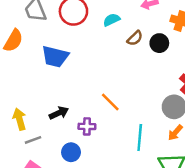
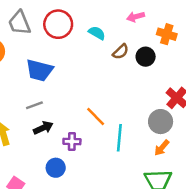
cyan semicircle: (111, 20) -> (97, 33), turned 56
cyan line: (140, 138) -> (119, 138), moved
gray line: (33, 140) -> (34, 105), moved

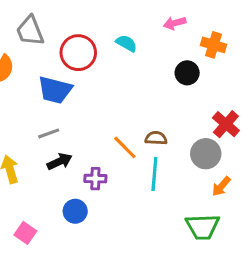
red circle: (58, 24) -> (78, 53), moved
brown semicircle: (121, 52) -> (156, 138), moved, turned -133
orange arrow: (162, 148) -> (221, 186), moved

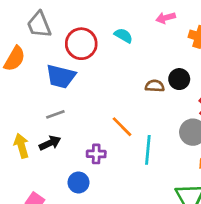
black circle: (187, 73) -> (179, 79), moved
brown semicircle: (156, 138) -> (155, 86), moved
black arrow: (60, 161) -> (50, 143), moved

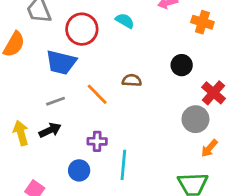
brown semicircle: (155, 86) -> (132, 80), moved
orange line: (122, 127) -> (97, 94), moved
cyan line: (148, 150) -> (123, 165), moved

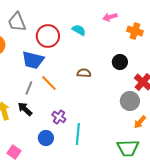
orange line: (97, 94) -> (49, 83), moved
gray line: (56, 101) -> (29, 88), turned -48
black arrow: (50, 130) -> (25, 109), turned -112
purple cross: (97, 141) -> (59, 117), turned 32

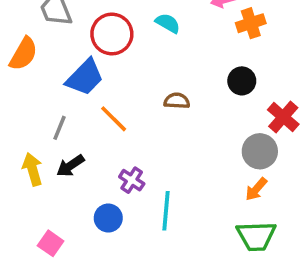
orange cross: (135, 31) -> (251, 23), moved, turned -35
blue trapezoid: (33, 60) -> (85, 77), turned -60
gray line: (29, 88) -> (60, 128), moved
black arrow: (25, 109) -> (70, 166), turned -77
orange arrow: (140, 122) -> (256, 189), moved

